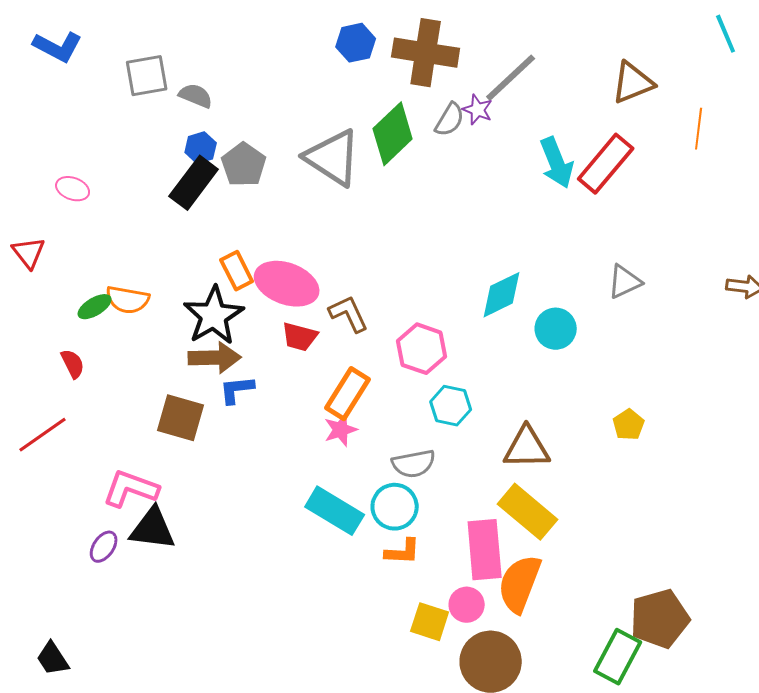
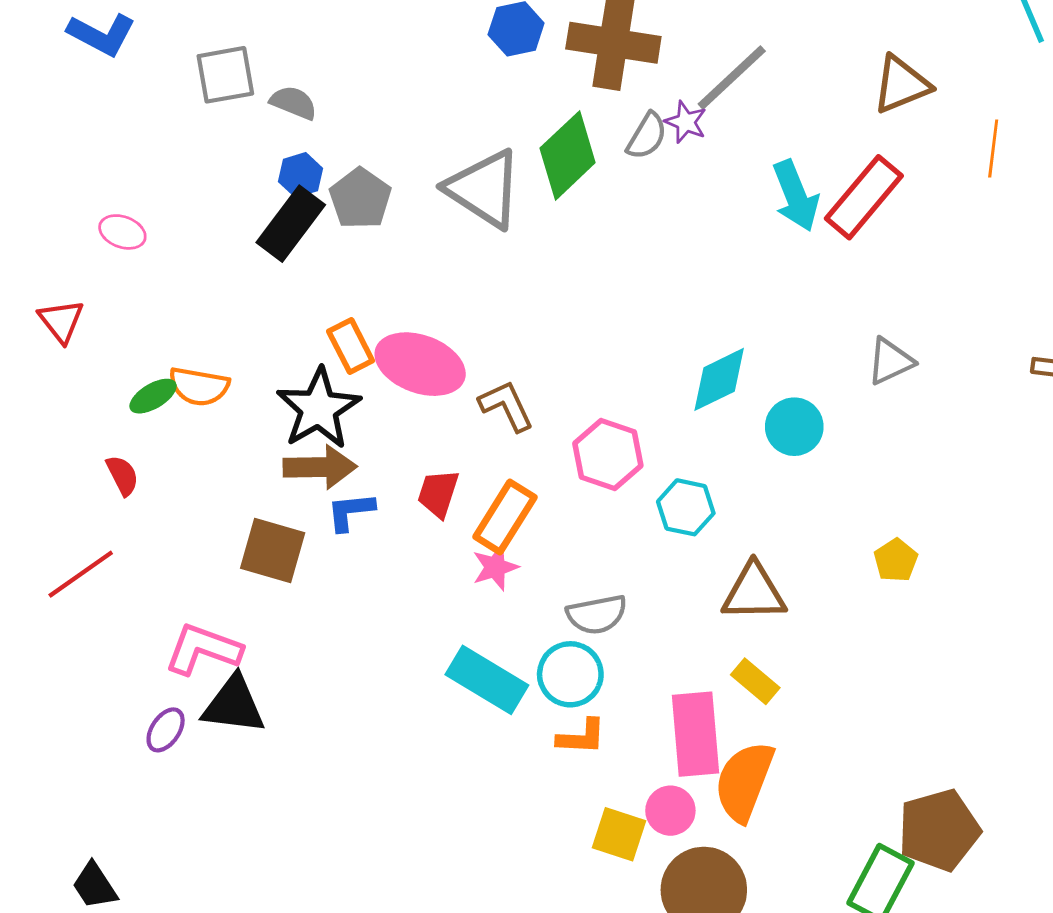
red trapezoid: (300, 337) -> (438, 493), moved, turned 93
cyan hexagon: (451, 406) -> (686, 507), moved
yellow rectangle: (528, 512) -> (755, 681), size x0.6

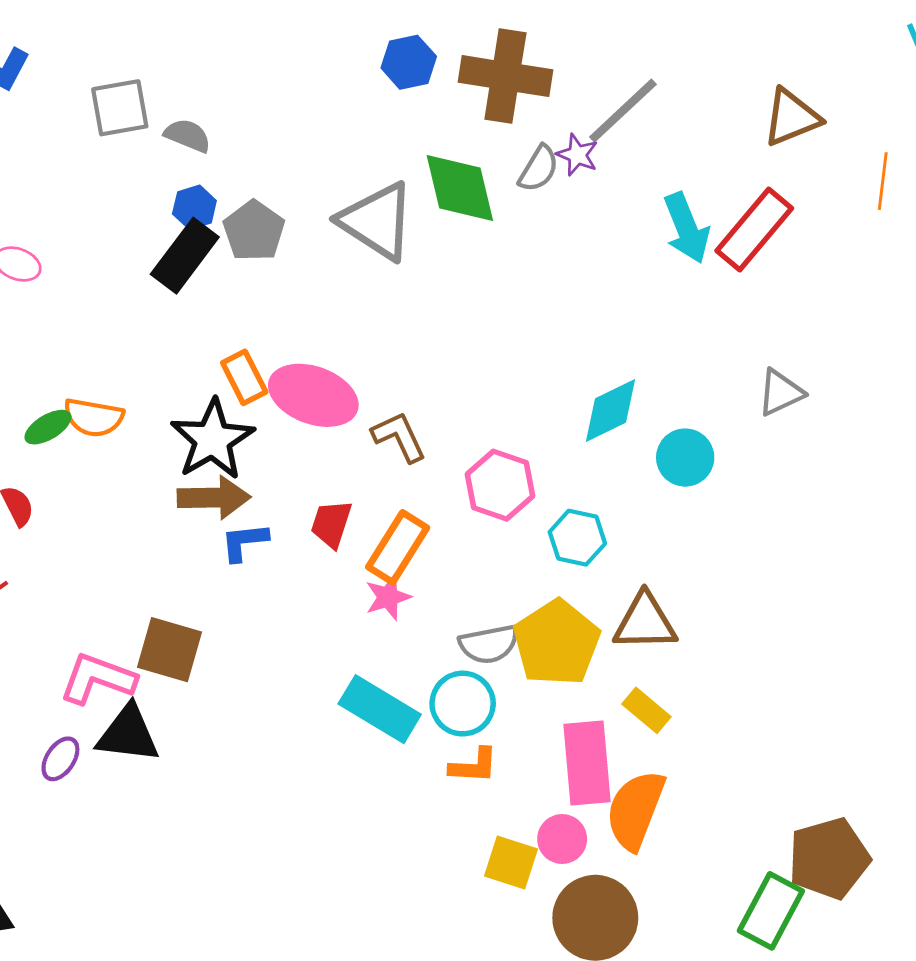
green diamond: (568, 155) -> (460, 188), turned -60
brown square: (273, 550) -> (170, 650), moved
yellow pentagon: (896, 560) -> (557, 643), moved, size x2.0

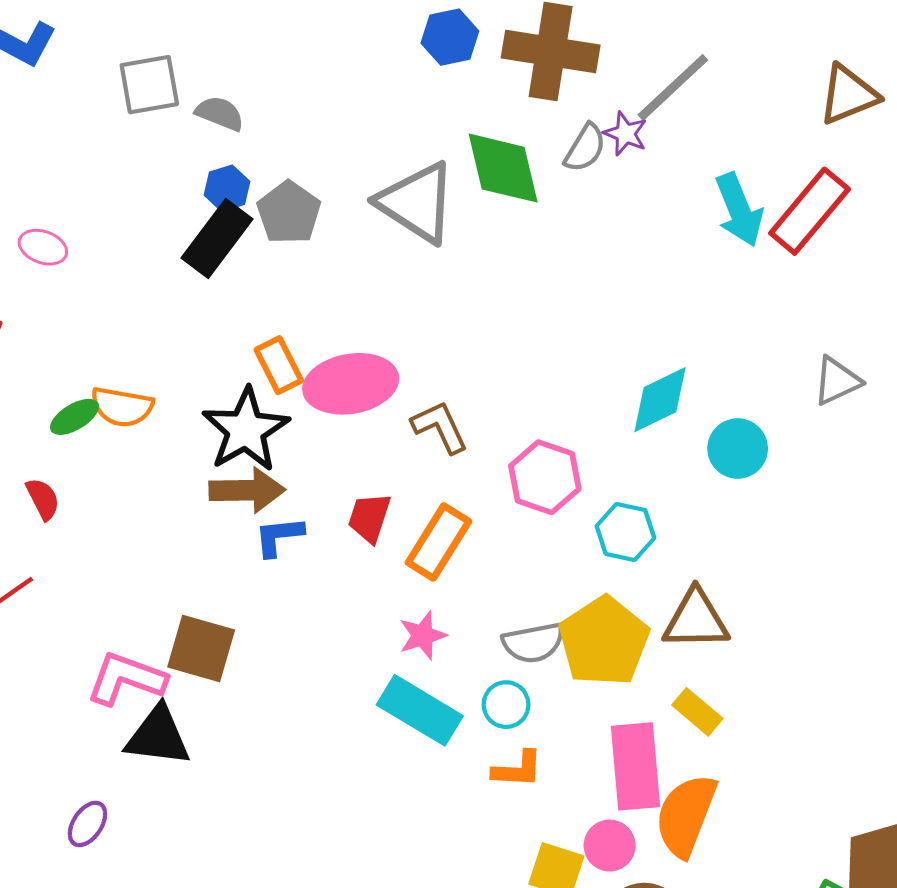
pink ellipse: (313, 395) -> (351, 384), turned -30
pink star: (388, 597) -> (423, 636), moved
cyan circle: (463, 704) -> (506, 705), size x0.7
purple ellipse: (60, 759) -> (87, 824), moved

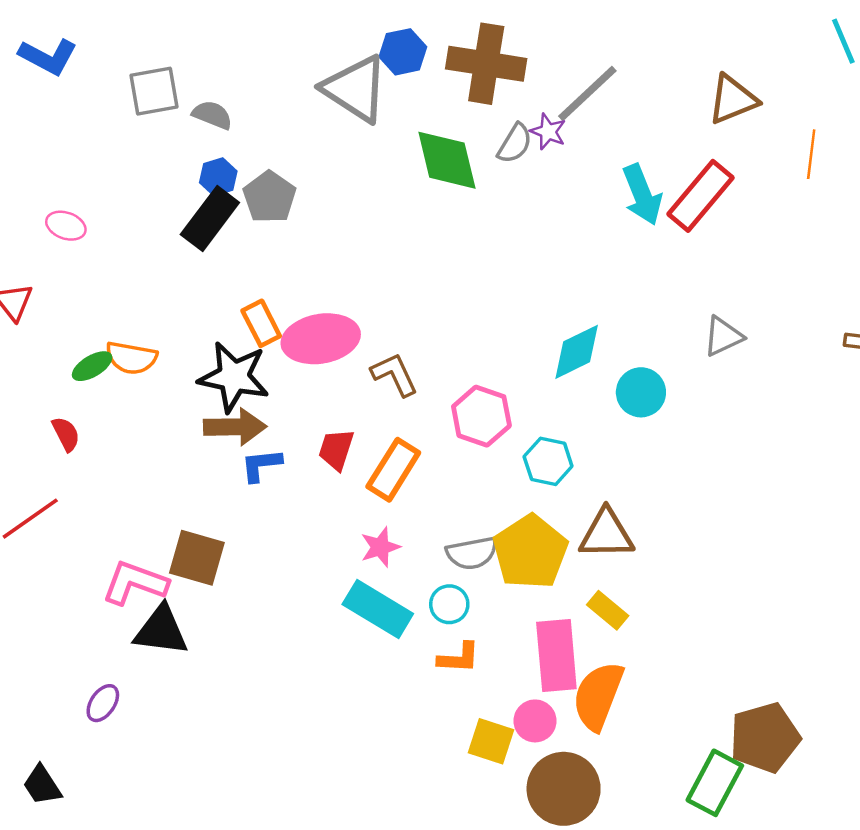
gray triangle: (417, 203) -> (355, 89), moved
black star: (246, 430) -> (234, 377), turned -30

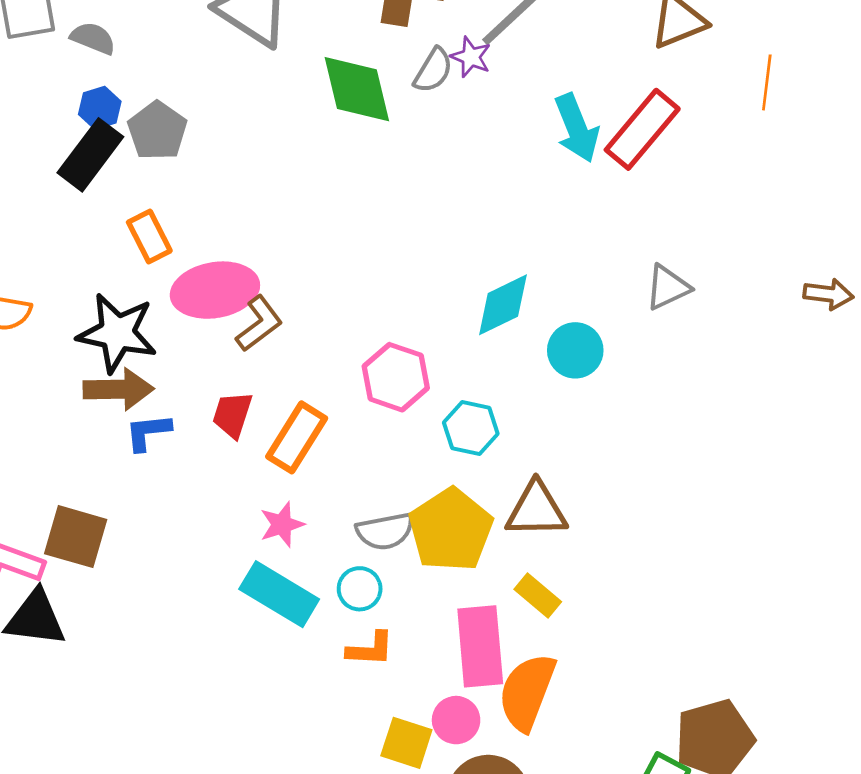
orange rectangle: (261, 323) -> (149, 236), moved
brown L-shape: (395, 374) -> (259, 324), moved, turned 78

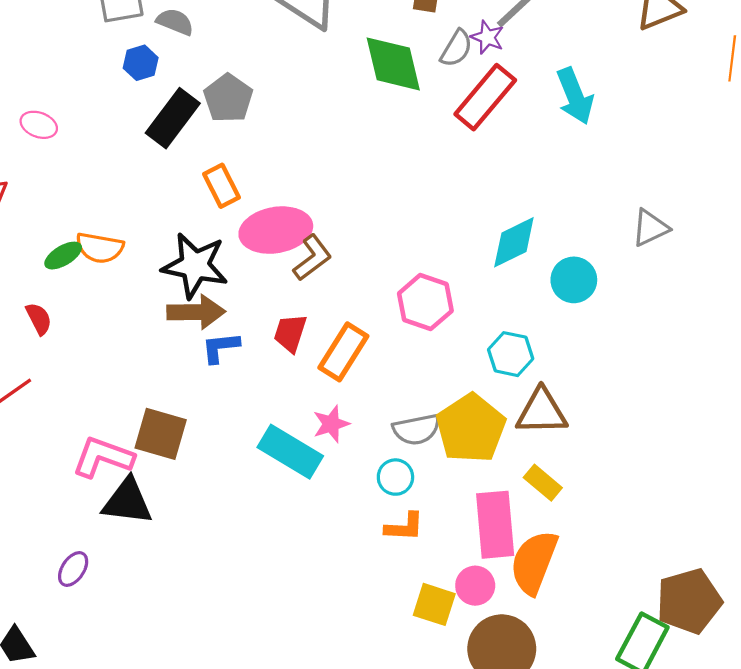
blue hexagon: (100, 108) -> (141, 63), moved
red rectangle: (642, 129) -> (485, 97), moved
cyan hexagon: (471, 428) -> (511, 354), moved
cyan rectangle: (279, 594) -> (290, 452), moved

